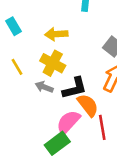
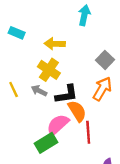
cyan rectangle: (13, 26) -> (17, 33), turned -42
yellow line: (17, 67) -> (14, 90), moved

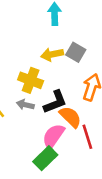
yellow arrow: (55, 44) -> (52, 54), moved
gray square: (105, 60) -> (76, 52), moved

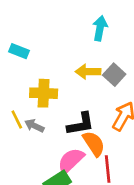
yellow cross: (31, 80) -> (44, 93), moved, turned -30
gray arrow: (25, 105) -> (34, 126), moved

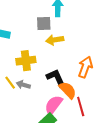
gray square: (114, 75) -> (44, 23), moved, turned -35
black L-shape: (81, 124) -> (56, 78), turned -95

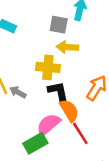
yellow cross: (26, 61) -> (48, 67), moved
red line: (81, 106) -> (80, 133), turned -30

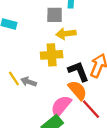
black L-shape: (59, 93) -> (78, 71), moved

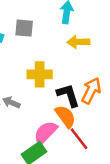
gray square: (55, 15) -> (24, 28), moved
yellow arrow: (66, 34) -> (78, 42), moved

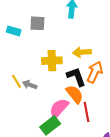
yellow arrow: (78, 42) -> (82, 52), moved
red line: (79, 139) -> (87, 112), turned 30

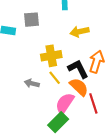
yellow arrow: (82, 52) -> (80, 32), moved
yellow line: (16, 81) -> (55, 78), moved

